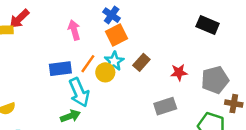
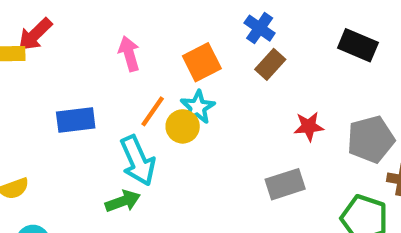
blue cross: (112, 15) -> (260, 28), moved
brown rectangle: (141, 62) -> (270, 64), moved
blue rectangle: (60, 69) -> (76, 120), moved

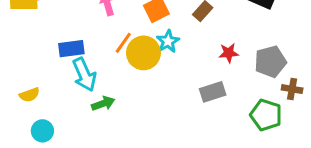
cyan star: (198, 107) -> (168, 41), moved
yellow circle: (183, 126) -> (143, 53), size x1.5
cyan arrow: (138, 161) -> (84, 75), moved

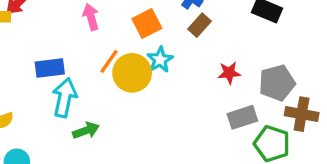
cyan arrow: (84, 75) -> (65, 98), turned -144
brown cross: (292, 89) -> (302, 114), size x1.4
gray rectangle: (213, 92) -> (242, 117), moved

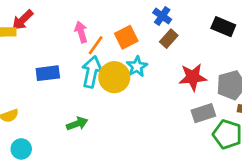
orange line: (109, 61) -> (96, 45), moved
red star: (229, 73) -> (193, 77), size x1.5
cyan arrow: (65, 98) -> (92, 72), moved

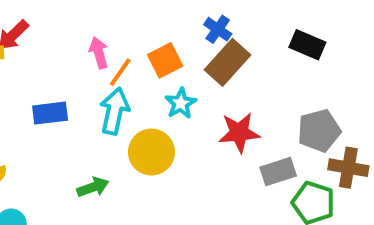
brown rectangle: (169, 39) -> (227, 62), size x1.6
yellow circle: (114, 77) -> (151, 152), moved
red star: (193, 77) -> (239, 133), moved

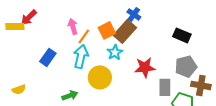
black rectangle: (307, 45) -> (182, 35), moved
brown rectangle: (227, 62) -> (125, 31), moved
blue rectangle: (50, 113) -> (48, 57), turned -48
gray rectangle: (278, 172) -> (165, 87), turned -72

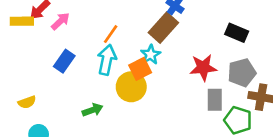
pink arrow: (73, 26) -> (60, 21), moved, turned 63
orange square: (107, 30) -> (140, 69), moved
red star: (145, 67) -> (203, 68), moved

